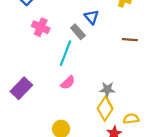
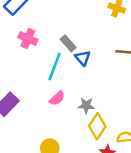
blue triangle: (92, 17) -> (83, 58), moved
gray star: (107, 89) -> (86, 106), moved

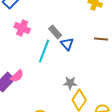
pink semicircle: (57, 98) -> (17, 76), moved

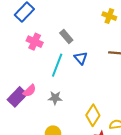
gray rectangle: (55, 32) -> (66, 36), moved
gray star: (70, 83) -> (55, 98), moved

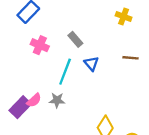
gray star: (55, 98) -> (57, 100), moved

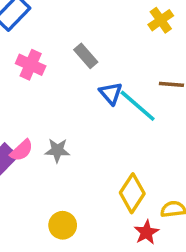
yellow cross: (124, 16) -> (161, 20), turned 35
cyan line: (65, 72) -> (138, 106), moved, turned -70

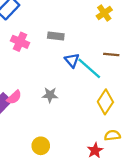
gray rectangle: (86, 56) -> (56, 36), turned -42
gray star: (57, 150) -> (50, 95), moved
yellow diamond: (132, 193) -> (105, 102), moved

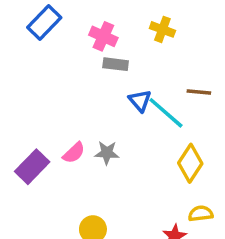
yellow cross: (104, 13) -> (162, 29), moved, turned -35
pink cross: (20, 42) -> (103, 36), moved
pink semicircle: (14, 97) -> (74, 153), moved

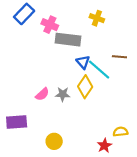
pink cross: (103, 36) -> (50, 25), moved
gray rectangle: (116, 64) -> (68, 40), size x1.6
yellow diamond: (190, 163) -> (85, 87), moved
purple rectangle: (32, 167) -> (17, 122), moved, turned 42

